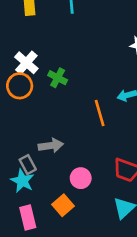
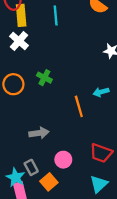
white cross: (26, 63) -> (19, 41), moved
gray rectangle: (28, 165) -> (31, 167), moved
cyan star: (22, 181) -> (16, 177), moved

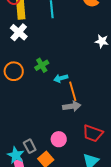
green cross: (44, 78) -> (42, 65), turned 32
cyan arrow: (101, 92) -> (61, 78), moved
gray arrow: (39, 133) -> (72, 106), moved

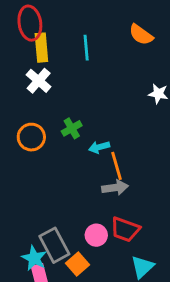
red trapezoid: (93, 133) -> (125, 229), moved
gray rectangle: (30, 146) -> (54, 245), size x1.6

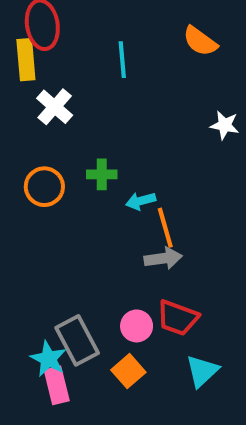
yellow rectangle: (41, 48) -> (26, 60), moved
green cross: (72, 128) -> (102, 174), turned 30
orange square: (77, 264) -> (128, 371), moved

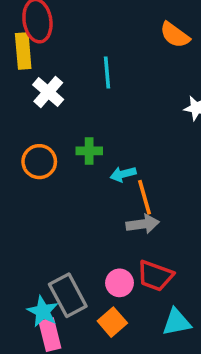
cyan line: (122, 60) -> (107, 72), moved
cyan triangle: (202, 371) -> (177, 322), turned 32

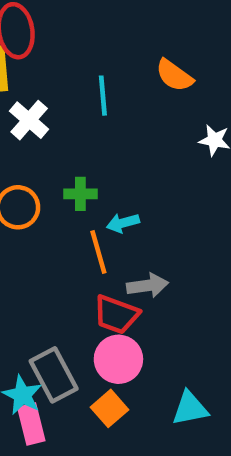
orange semicircle: (175, 35) -> (174, 75), moved
orange line: (144, 197) -> (98, 252), moved
red trapezoid: (155, 276) -> (116, 315), moved
pink circle: (119, 283) -> (118, 359), size x1.4

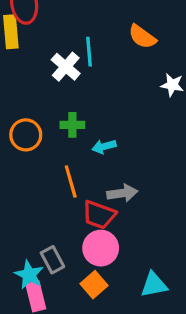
white cross: (29, 120) -> (66, 67), moved
orange line: (98, 252) -> (71, 181), moved
gray rectangle: (54, 375) -> (52, 260), size x0.7

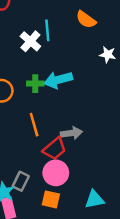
cyan arrow: (104, 147) -> (58, 80), moved, size x1.6
red trapezoid: (99, 215) -> (55, 149), turned -60
gray rectangle: (52, 260) -> (21, 181), turned 54
orange square: (94, 285) -> (51, 199), turned -36

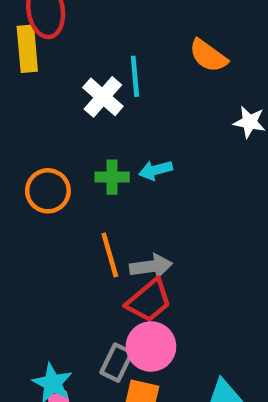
cyan arrow: (58, 80) -> (156, 170), size x0.6
gray arrow: (71, 133) -> (151, 266), moved
gray rectangle: (21, 181) -> (117, 363), moved

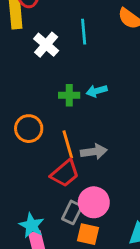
white cross: (103, 97) -> (46, 45), moved
orange circle: (48, 191) -> (29, 129), moved
red trapezoid: (149, 301) -> (65, 173), moved

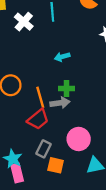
green cross: (69, 95) -> (67, 89), moved
pink circle: (94, 202) -> (79, 139), moved

